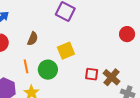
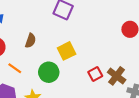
orange line: (26, 66) -> (15, 68), moved, turned -40
red square: (92, 74) -> (95, 74), turned -32

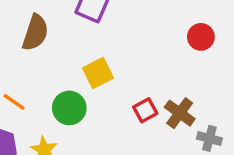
brown semicircle: (31, 41) -> (35, 33), moved, size x1.5

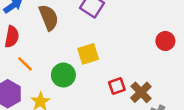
brown semicircle: (35, 33) -> (49, 17), turned -50

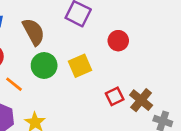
red circle: (165, 41) -> (118, 41), moved
green circle: (63, 75) -> (44, 65), moved

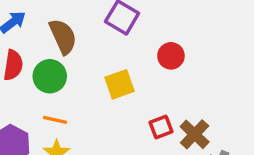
green circle: (44, 65) -> (50, 76), moved
orange line: (14, 84) -> (55, 120), moved, turned -30

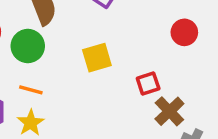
red circle: (171, 56) -> (184, 32), moved
red square: (161, 127) -> (148, 83), moved

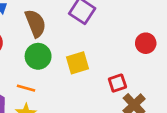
green circle: (28, 46) -> (38, 56), moved

